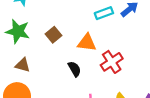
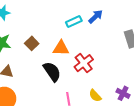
black semicircle: (74, 69) -> (52, 72), size x1.5

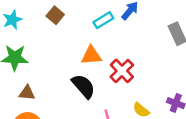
brown square: (32, 43) -> (55, 15), moved

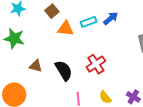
orange triangle: (91, 55) -> (65, 28), moved
brown triangle: (27, 93) -> (36, 66), moved

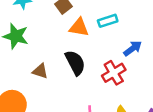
blue arrow: (111, 18) -> (133, 48), moved
black semicircle: (64, 70) -> (75, 63), moved

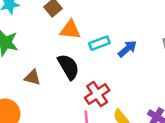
cyan rectangle: (108, 21) -> (99, 43), moved
red cross: (114, 73) -> (97, 94), moved

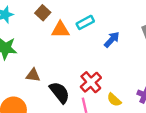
cyan rectangle: (99, 43) -> (85, 22), moved
black semicircle: (68, 67) -> (60, 92), moved

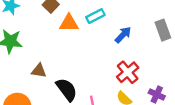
red cross: (91, 82) -> (128, 72), moved

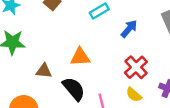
orange triangle: (69, 23) -> (80, 57), moved

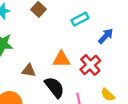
red cross: (136, 67) -> (90, 65), moved

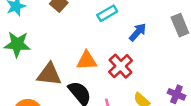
brown triangle: (29, 70) -> (49, 74), size x1.5

